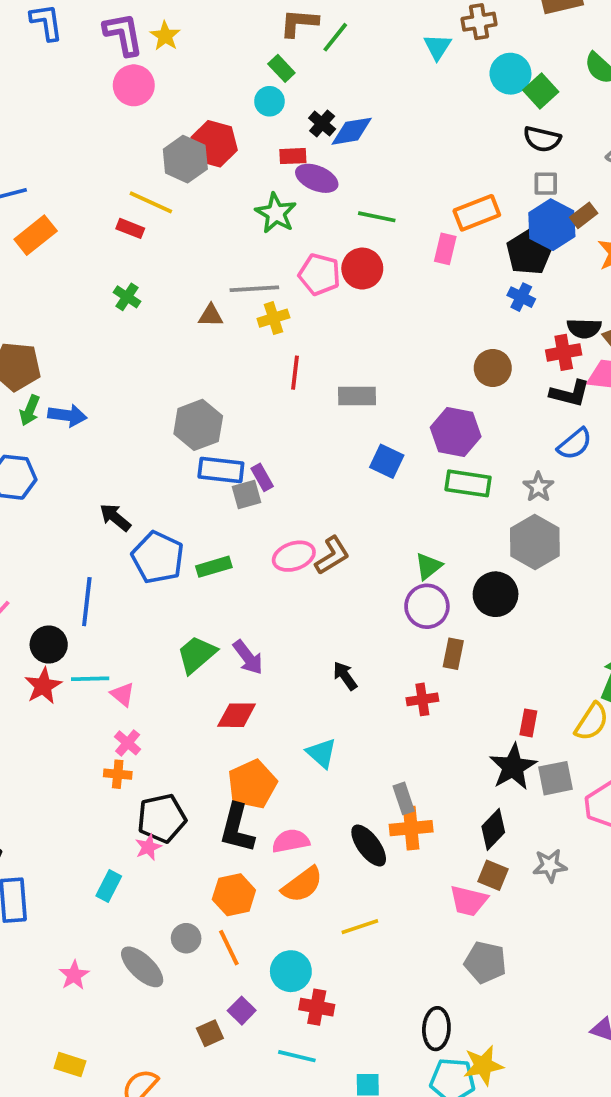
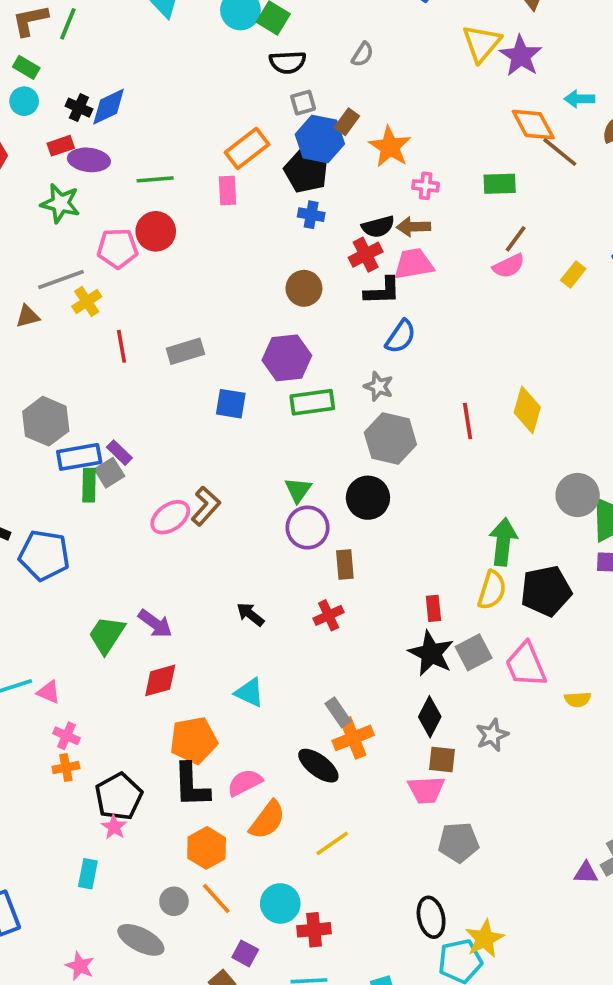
green rectangle: (214, 567) -> (89, 485), moved, turned -56
orange pentagon: (252, 784) -> (194, 740), turned 30

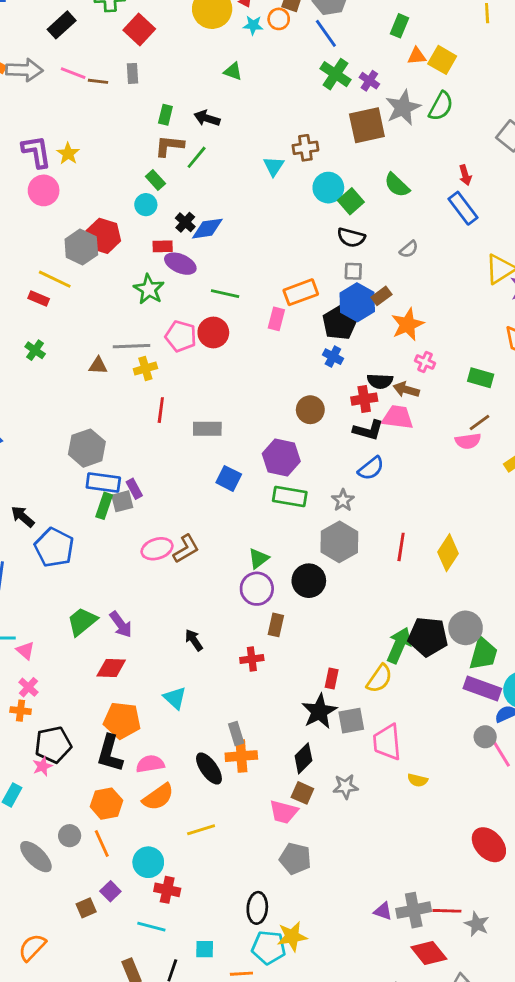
black pentagon: (546, 591) -> (428, 637), moved

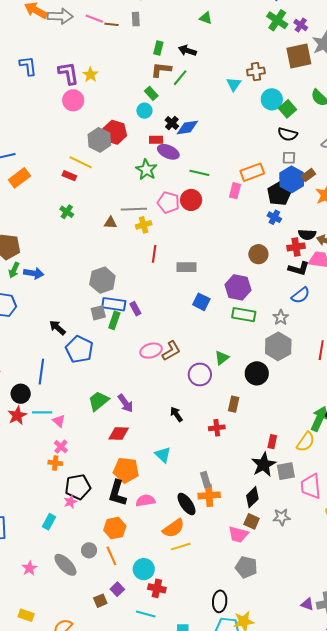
gray square: (122, 501) -> (98, 313), moved
purple circle: (257, 589) -> (200, 374), moved
orange semicircle: (158, 797) -> (173, 528), moved

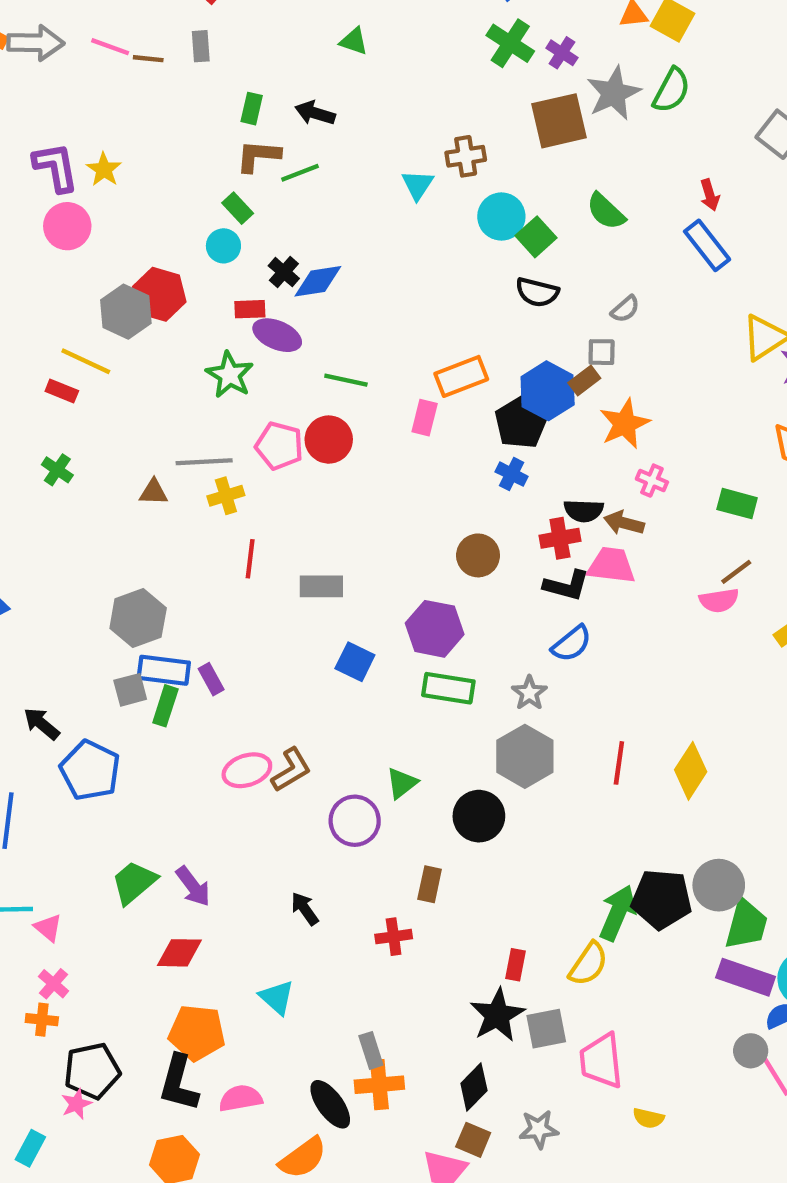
green line: (180, 78) -> (300, 173), turned 30
gray square: (289, 158) -> (602, 352), moved

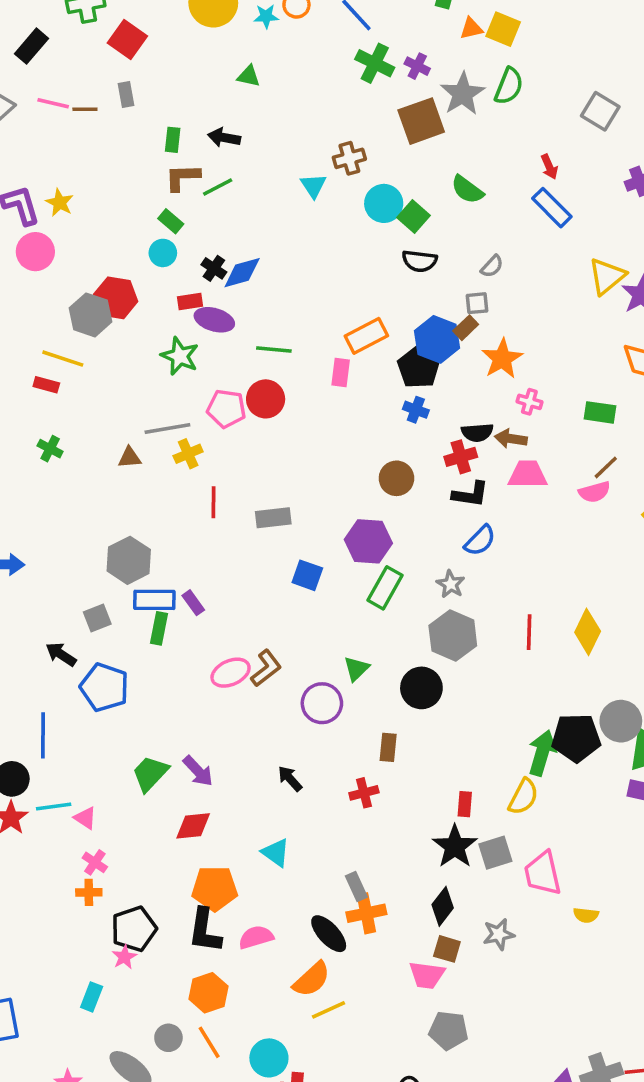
pink trapezoid: (611, 565) -> (528, 474), moved
green rectangle: (448, 688) -> (385, 588), turned -63
gray square: (130, 690) -> (97, 618), moved

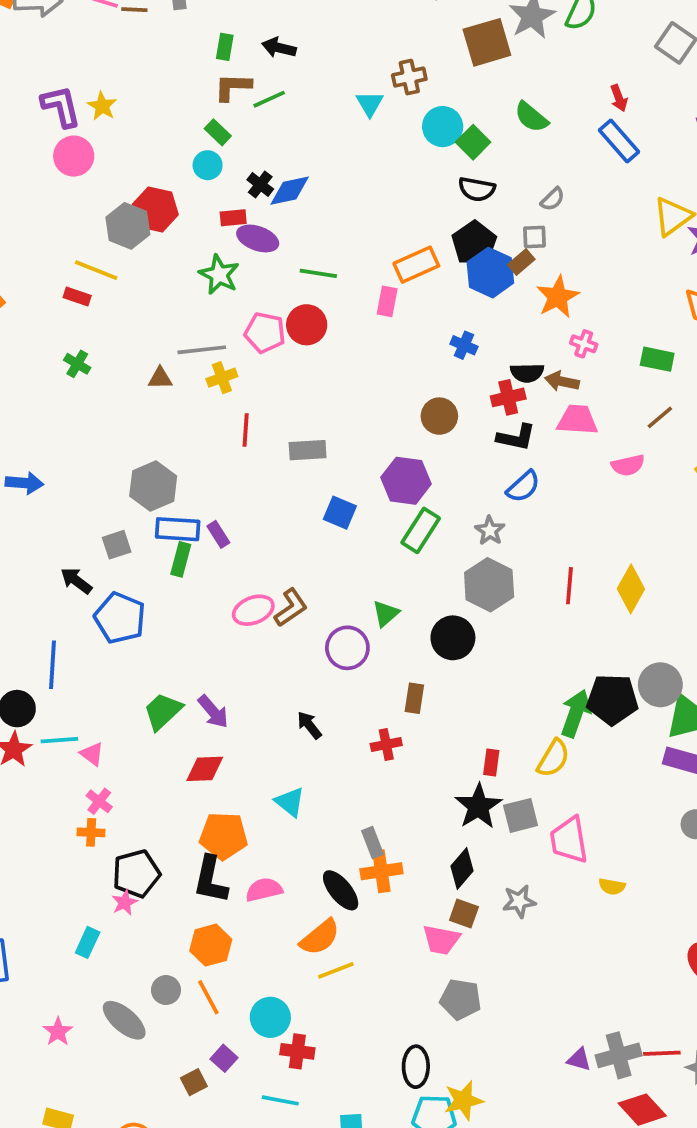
black pentagon: (419, 367) -> (474, 243), moved
pink semicircle: (595, 492) -> (628, 465), moved

